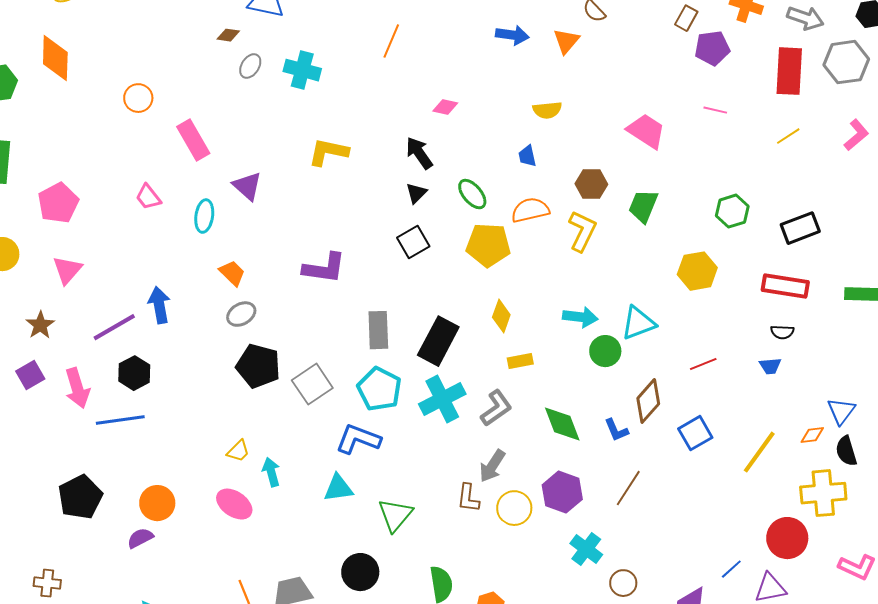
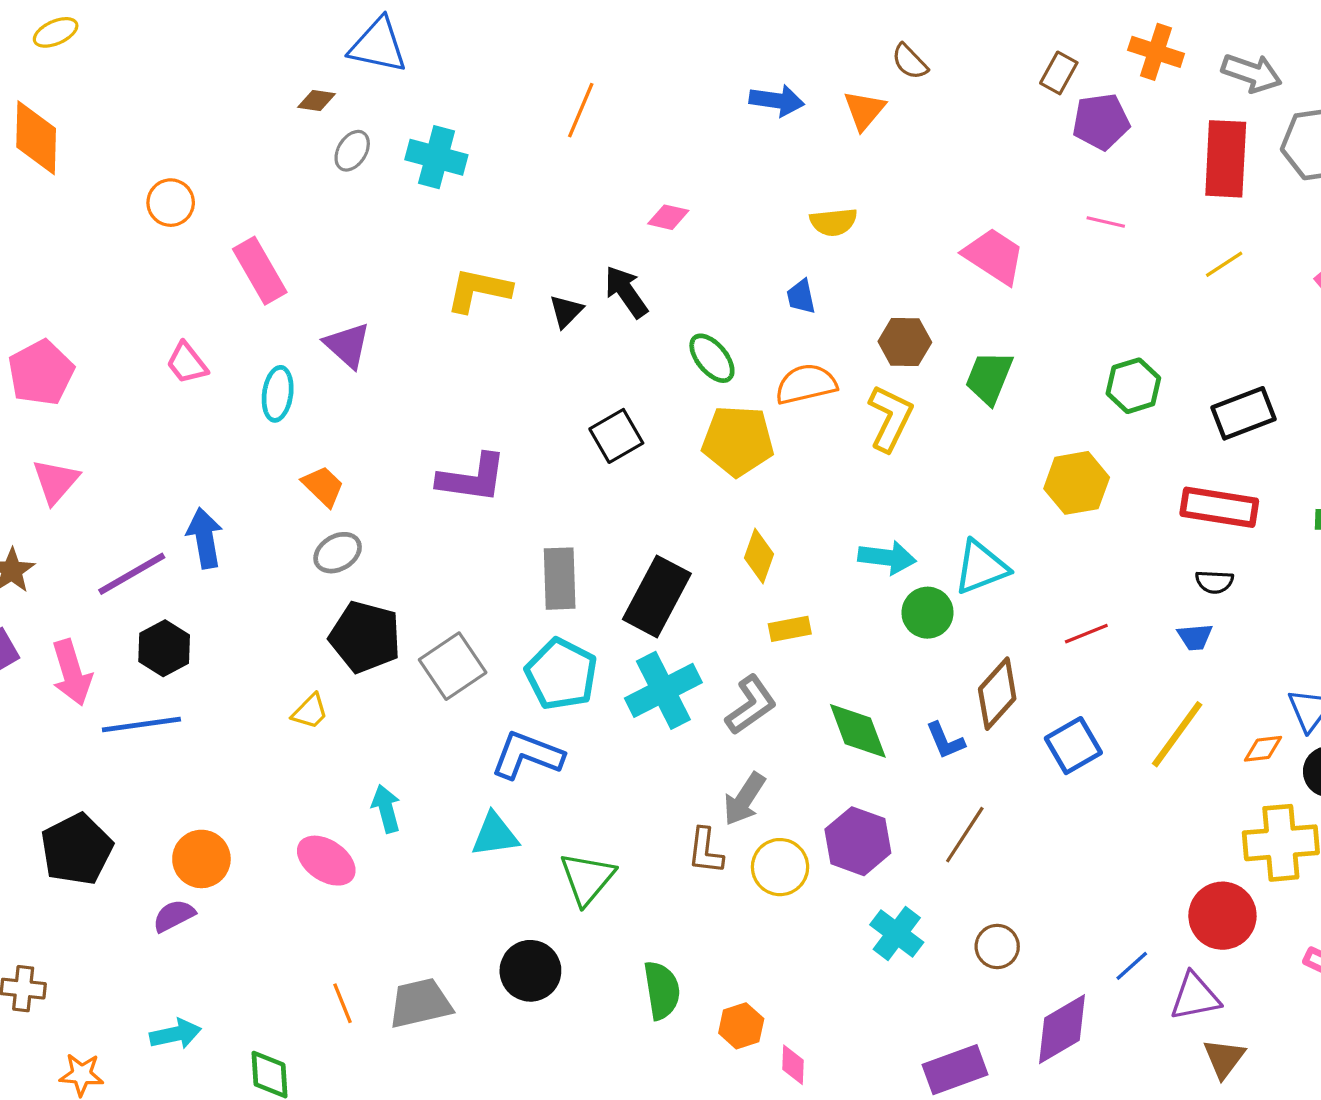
black triangle: (416, 193) -> (566, 311), moved
yellow trapezoid: (238, 451) -> (310, 711), moved
yellow line: (759, 452) -> (1177, 734), moved
brown circle: (623, 583) -> (997, 946), moved

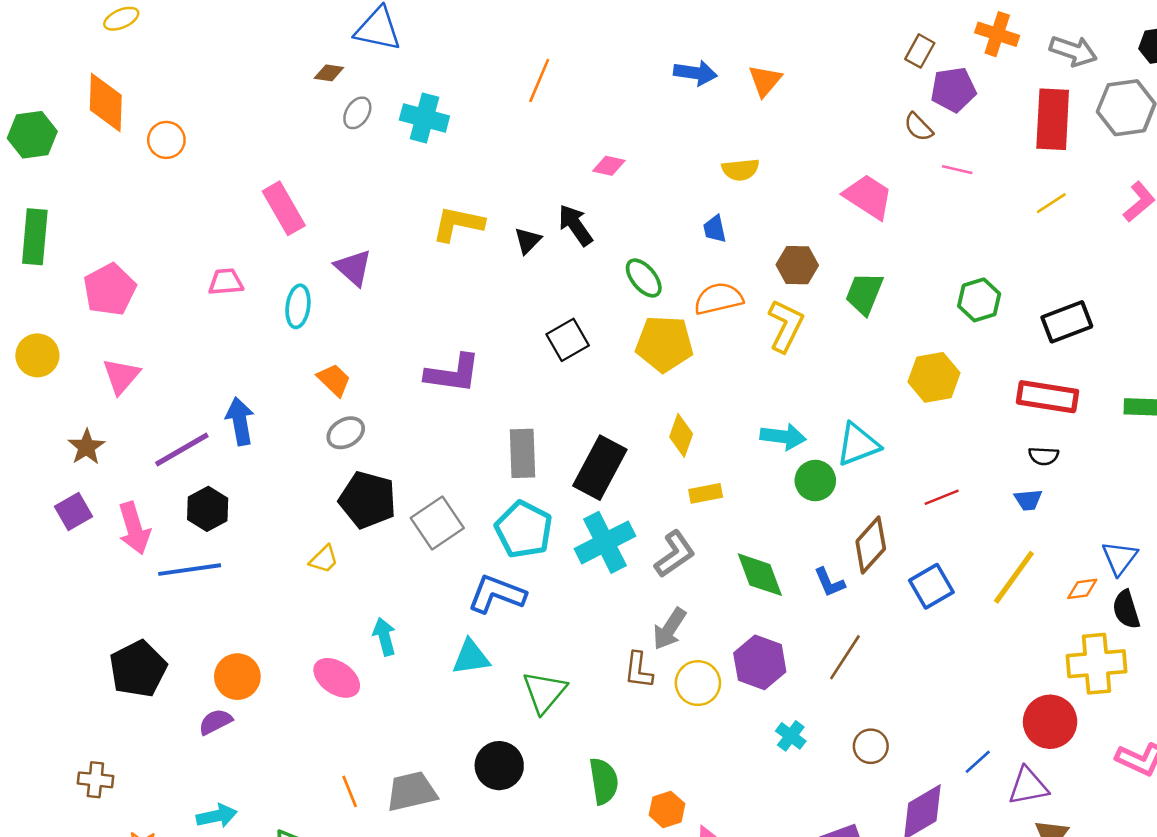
brown semicircle: (910, 62) -> (918, 127), moved
orange circle: (171, 203) -> (166, 140), moved
pink trapezoid: (187, 363) -> (226, 282), turned 123
cyan cross: (897, 934) -> (791, 736), size x0.7

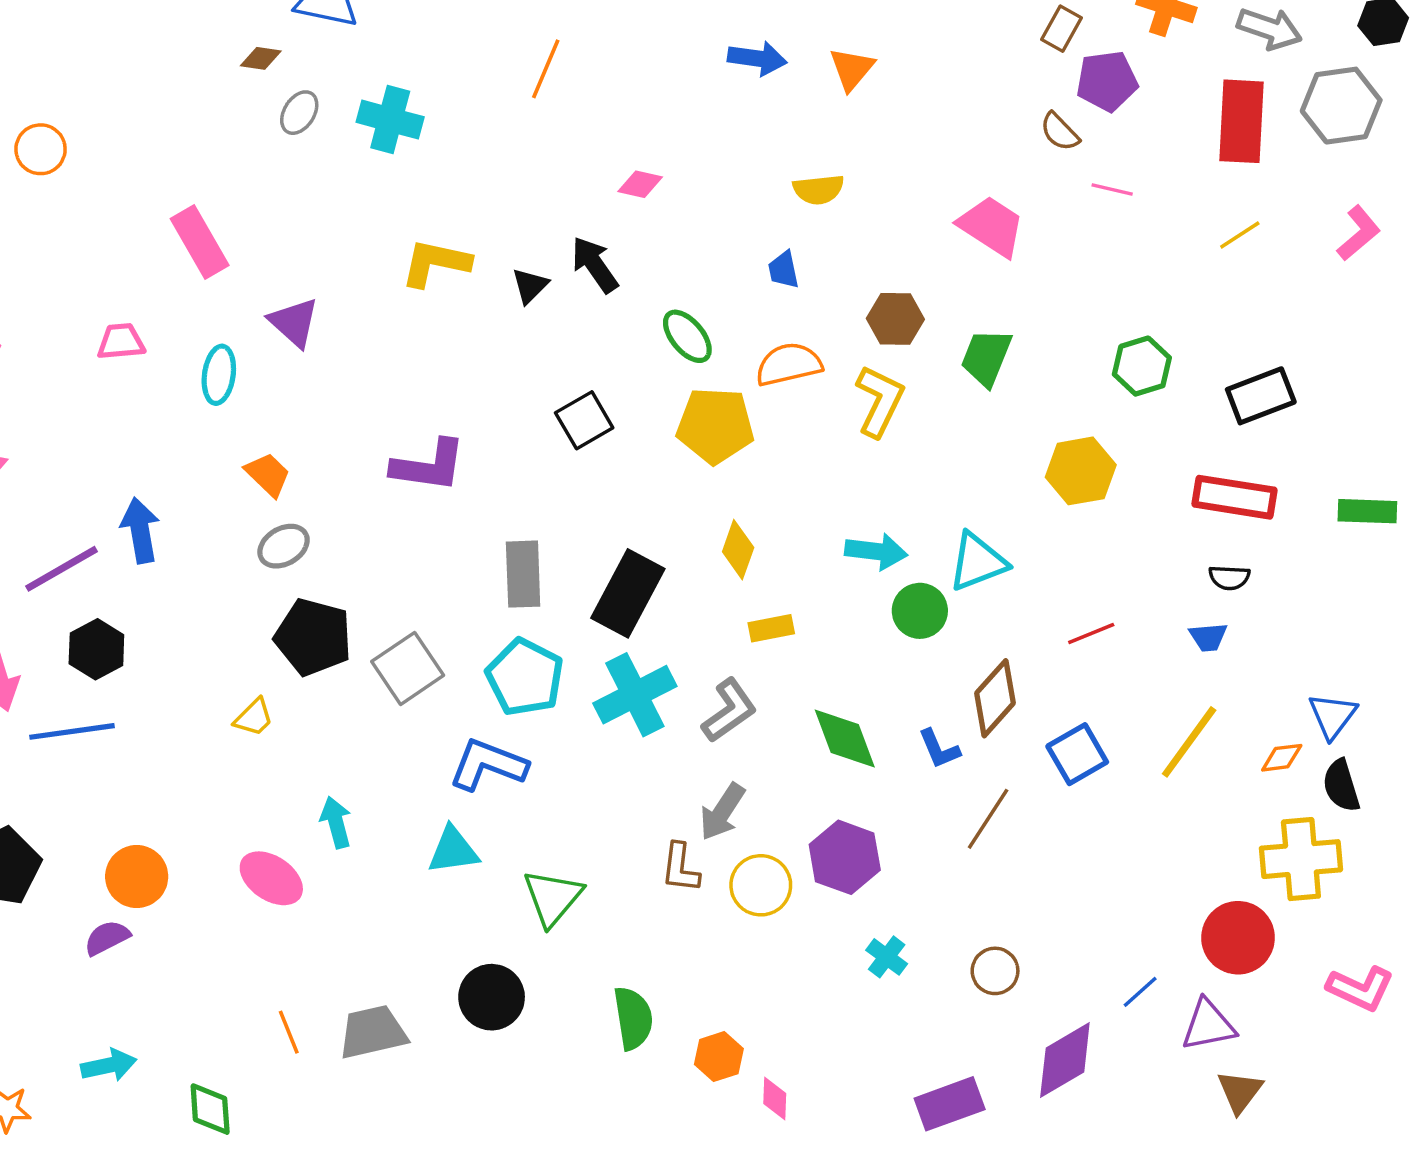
brown line: (845, 657) -> (988, 819), moved

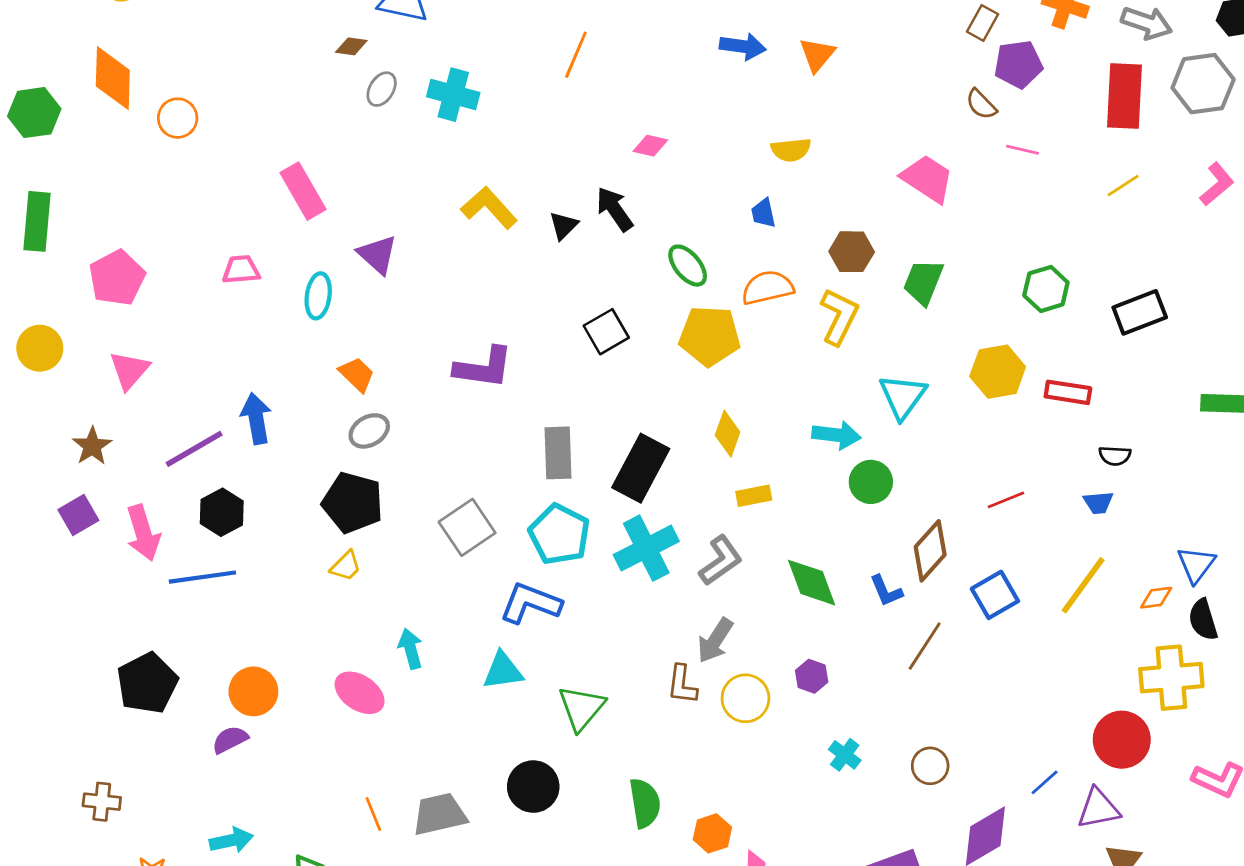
yellow L-shape: (436, 263) -> (489, 208), turned 36
red rectangle: (1235, 497) -> (1068, 392), moved, size x0.7
cyan triangle: (978, 562) -> (903, 396), moved, turned -33
black pentagon: (313, 637) -> (353, 503), moved
purple hexagon: (845, 857) -> (812, 676), size x0.6

